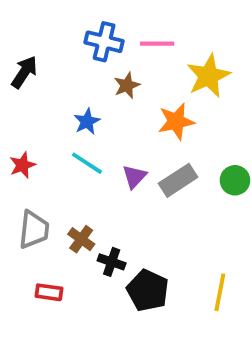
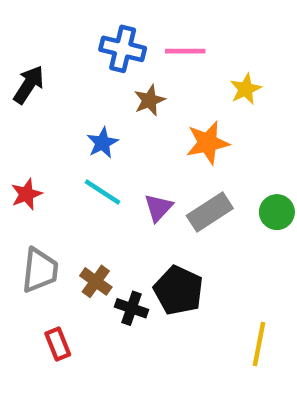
yellow star: (208, 76) -> (246, 89), size x0.6
black pentagon: (148, 290) -> (179, 290), moved
red rectangle: (49, 292) -> (58, 344), turned 60

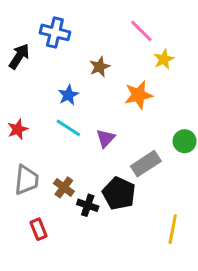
blue cross: (123, 49) -> (55, 32), moved
pink line: (185, 51) -> (141, 31), moved, turned 45
gray rectangle: (210, 212) -> (146, 164), moved

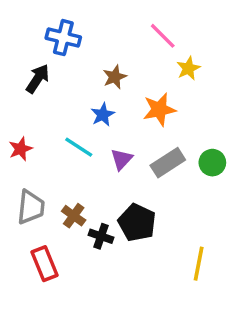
black arrow: (19, 56) -> (38, 79), moved
blue star: (68, 95) -> (103, 115), moved
gray rectangle: (146, 164) -> (168, 163), moved
red rectangle: (39, 229) -> (44, 264), size x1.4

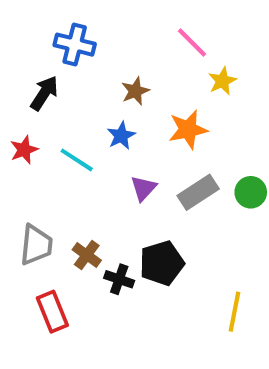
cyan line: (79, 147) -> (77, 160), moved
red star: (21, 149) -> (24, 150), moved
black pentagon: (137, 223) -> (162, 263), turned 30

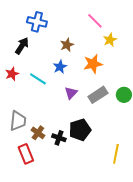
brown cross: (87, 255) -> (38, 133), moved

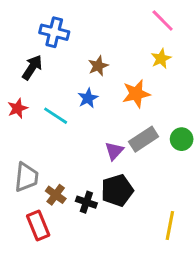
pink line: (95, 21) -> (163, 21), moved
purple triangle: (71, 93) -> (114, 151), moved

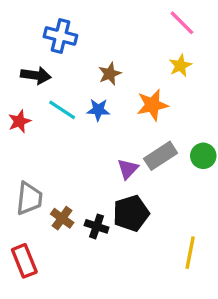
black arrow: (32, 67) -> (36, 75), turned 65
blue star: (88, 98) -> (98, 110), turned 30
cyan line: (56, 116) -> (62, 110), moved
red rectangle: (38, 226) -> (24, 261), moved

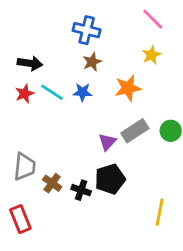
blue cross: (60, 36) -> (87, 30), moved
red star: (19, 121) -> (25, 94), moved

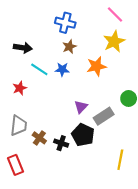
yellow star: (151, 55) -> (114, 41), size x1.5
red star: (25, 94) -> (20, 88), moved
gray rectangle: (135, 131) -> (104, 116), moved
black pentagon: (110, 179) -> (83, 135), turned -30

